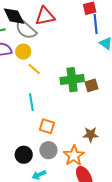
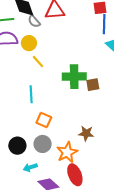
gray semicircle: (26, 29) -> (34, 21), size x0.6

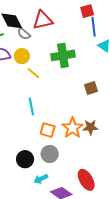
green cross: (74, 77) -> (63, 55), moved
brown star: (86, 133) -> (90, 127), moved
orange star: (67, 152) -> (72, 128), moved

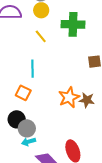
yellow circle: (22, 56) -> (41, 10), moved
orange square: (48, 130) -> (23, 93), moved
gray circle: (50, 154) -> (27, 128), moved

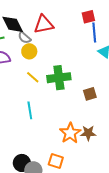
green cross: (73, 24) -> (59, 78), moved
orange square: (23, 93) -> (56, 161), moved

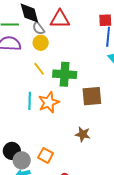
brown square: (90, 94) -> (92, 96), size x1.5
orange star: (70, 133) -> (49, 102), moved

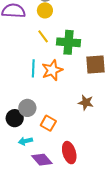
gray circle: (22, 160) -> (27, 108), moved

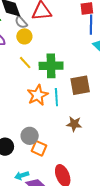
cyan line: (33, 68) -> (56, 97), moved
gray circle: (27, 108) -> (30, 136), moved
cyan arrow: (25, 141) -> (22, 175), moved

